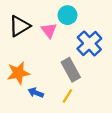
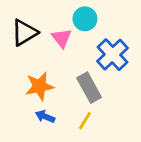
orange star: (18, 73) -> (40, 86), moved

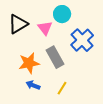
gray rectangle: (89, 88) -> (55, 57), moved

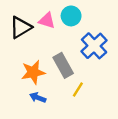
pink triangle: (45, 28) -> (47, 21), moved, turned -35
yellow line: (62, 88) -> (78, 89), moved

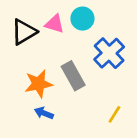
yellow line: (78, 89) -> (114, 114), moved

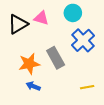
cyan circle: (82, 19) -> (73, 13), moved
yellow line: (114, 114) -> (87, 87), turned 48

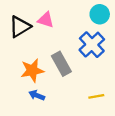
cyan circle: (73, 13) -> (100, 14), moved

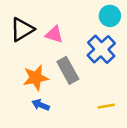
pink triangle: (46, 20) -> (54, 34), moved

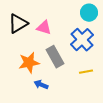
blue arrow: (41, 105) -> (41, 85), moved
yellow line: (106, 106) -> (86, 72), moved

